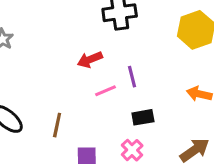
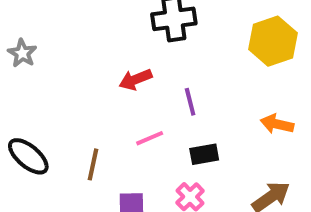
pink line: (106, 91) -> (150, 138), moved

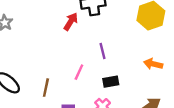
red arrow: (135, 80) -> (71, 22), moved, turned 144
pink line: (150, 138) -> (79, 72), turned -42

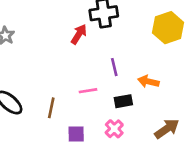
orange arrow: (153, 64) -> (148, 82), moved
pink line: (79, 72) -> (88, 91), turned 56

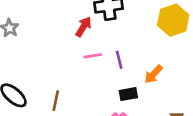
orange arrow: (148, 82) -> (153, 74), turned -60
pink line: (88, 91) -> (93, 56), moved

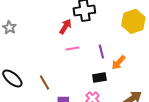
purple line: (119, 60) -> (101, 51), moved
brown line: (56, 101) -> (44, 82), turned -42

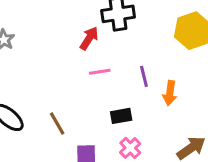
orange arrow: (118, 62) -> (170, 93), turned -35
black rectangle: (99, 77) -> (121, 116), moved

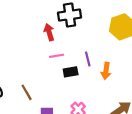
red arrow: (89, 38) -> (49, 32), turned -49
black rectangle: (121, 116) -> (71, 72), moved

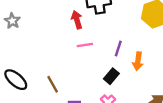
purple line: (88, 59) -> (118, 49), turned 32
black rectangle: (71, 72) -> (111, 76), moved, turned -40

